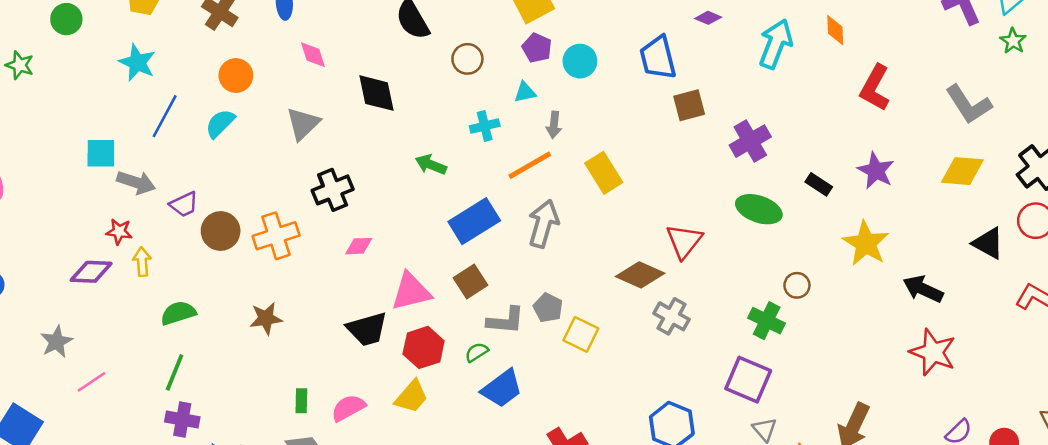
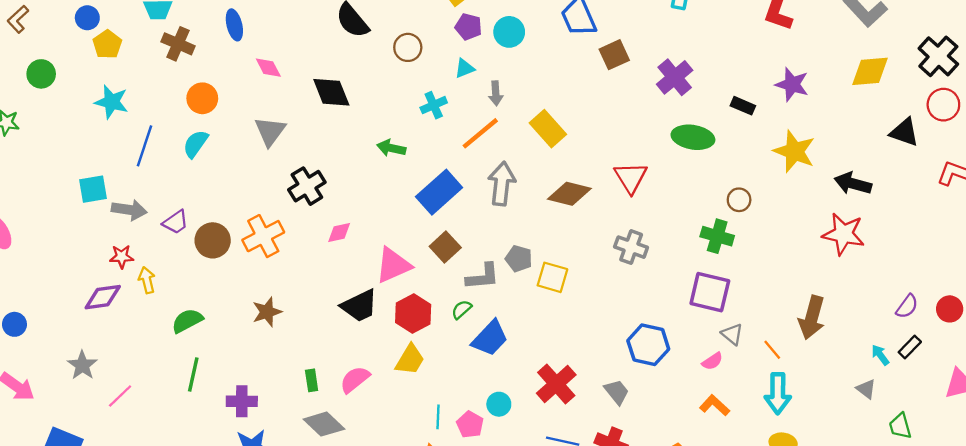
brown diamond: (640, 275) -> (569, 194), moved
red star: (933, 352) -> (843, 234), moved
purple cross: (182, 419) -> (242, 401), moved

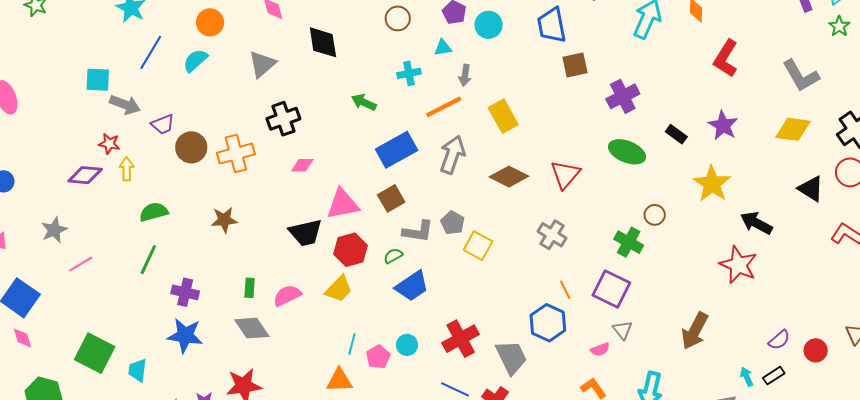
orange line: (772, 350) -> (565, 290), moved
gray trapezoid: (617, 392) -> (511, 357), size x1.5

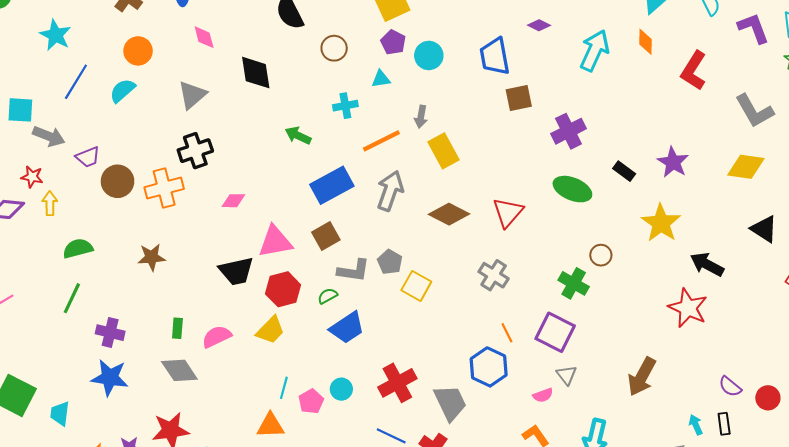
red L-shape: (726, 58) -> (694, 71), moved
gray arrow: (465, 75) -> (421, 117), moved
black cross: (283, 119) -> (195, 151), moved
purple semicircle: (779, 340) -> (730, 387), turned 80
black rectangle: (774, 376) -> (724, 424), turned -65

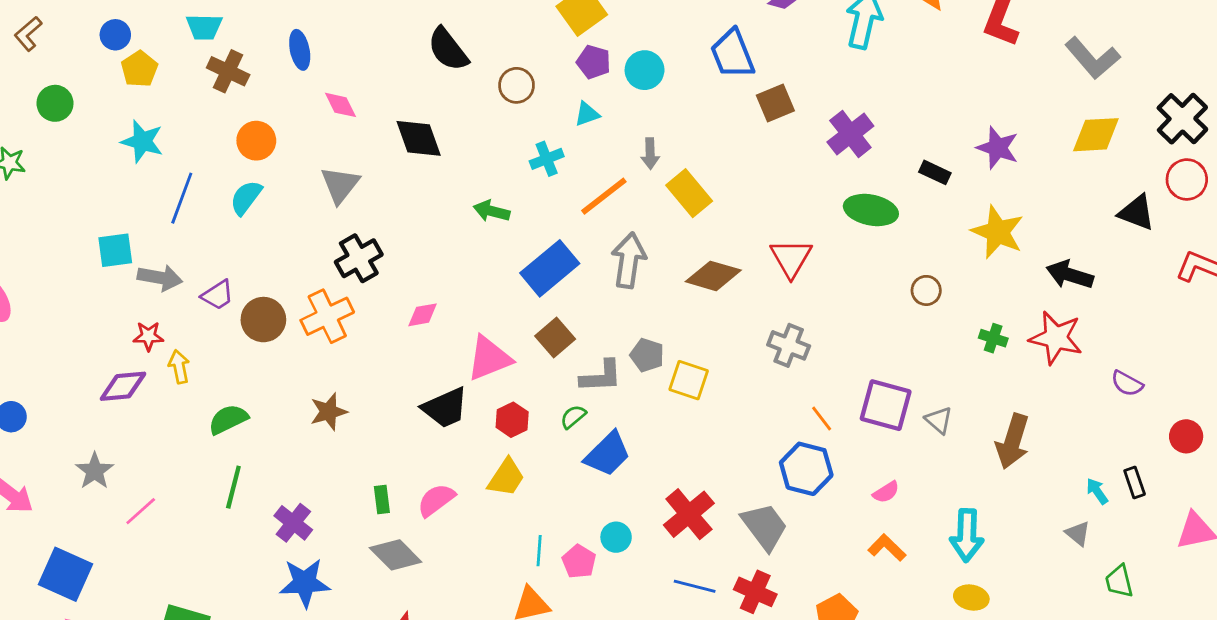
green cross: (574, 283) -> (993, 338), moved, size x0.7
red hexagon: (283, 289) -> (512, 420), size x0.7
purple cross: (110, 333) -> (293, 523), turned 36
gray triangle: (567, 375) -> (939, 420), moved
purple semicircle: (730, 387) -> (1127, 383), moved

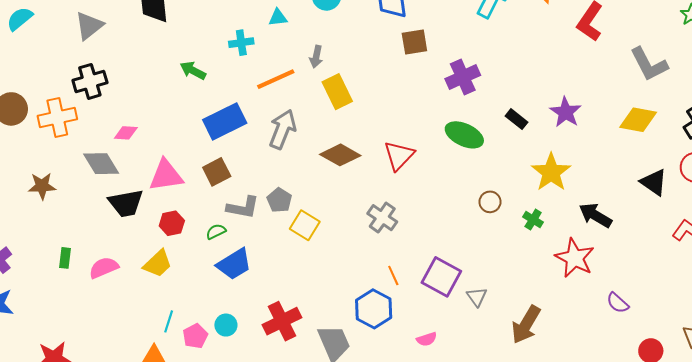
green cross: (993, 338) -> (533, 220), moved
gray diamond: (396, 555) -> (101, 164), moved

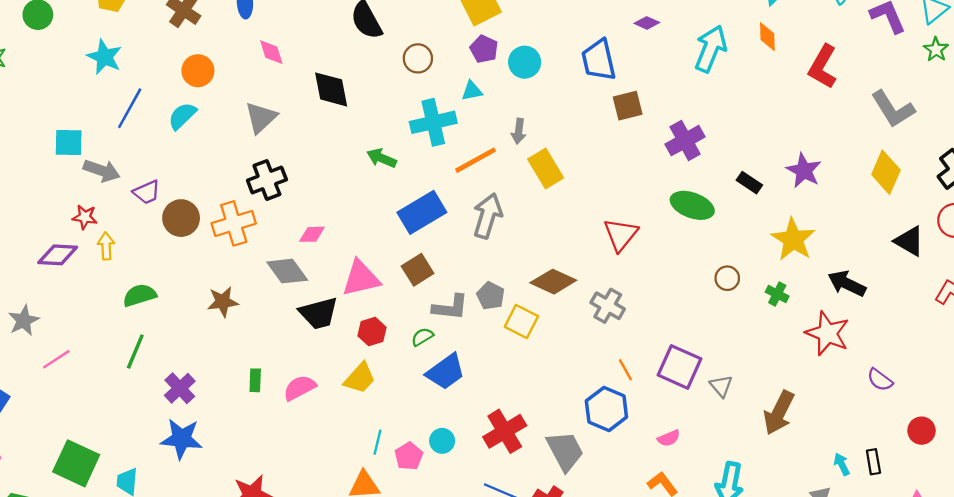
cyan cross: (241, 43) -> (433, 122), size x1.6
yellow diamond: (638, 120) -> (886, 172), turned -72
brown diamond: (340, 155) -> (553, 282), moved

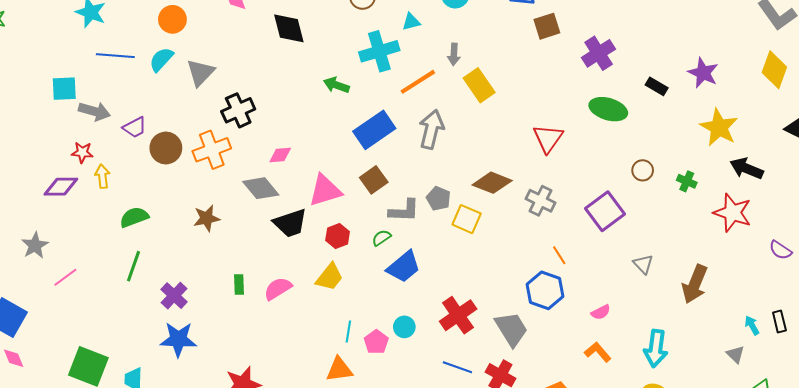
blue line: (130, 108) -> (115, 56), turned 69
gray triangle: (261, 118) -> (200, 73), moved
yellow star: (793, 239) -> (719, 127), moved
purple square: (680, 367) -> (605, 211), moved, turned 33

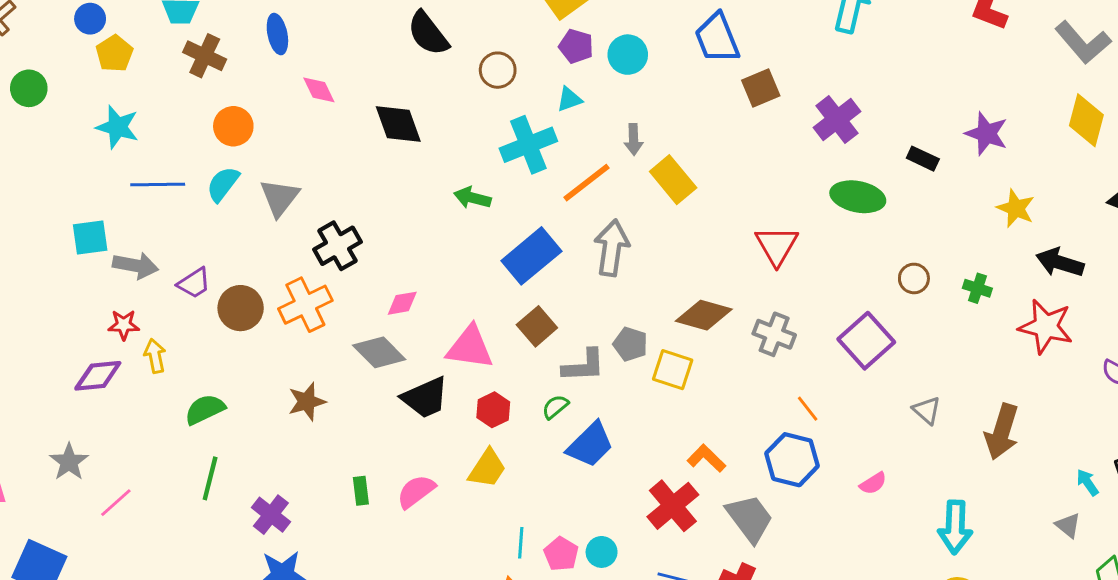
yellow star: (719, 127) -> (1016, 208), size x0.7
pink triangle: (325, 190) -> (470, 347), turned 30
cyan circle: (404, 327) -> (602, 552), moved
orange L-shape: (598, 352) -> (706, 458), moved

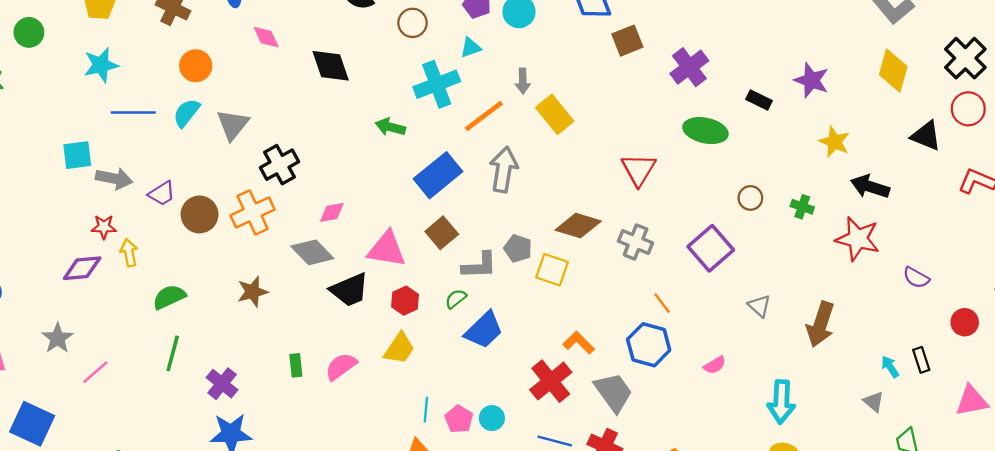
cyan star: (117, 127) -> (101, 65), turned -30

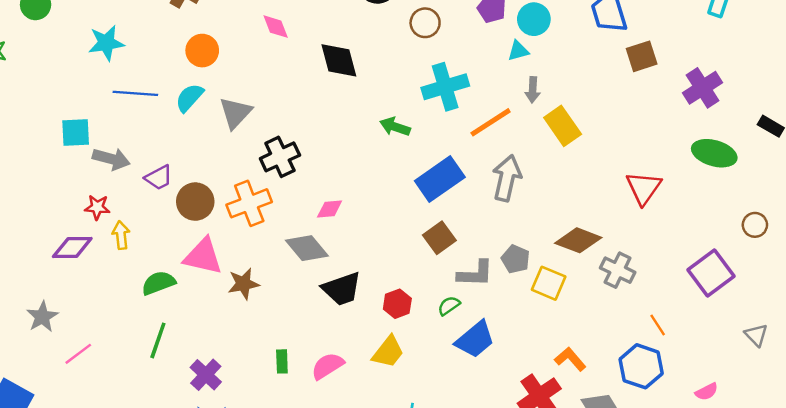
cyan triangle: (471, 48) -> (518, 51), moved
gray cross: (636, 242) -> (618, 270), moved
pink triangle: (387, 249) -> (203, 256), moved

